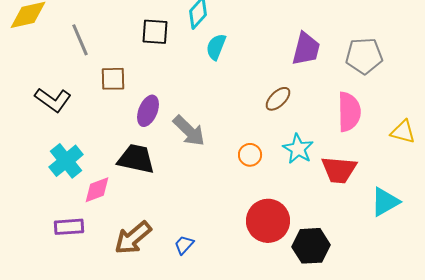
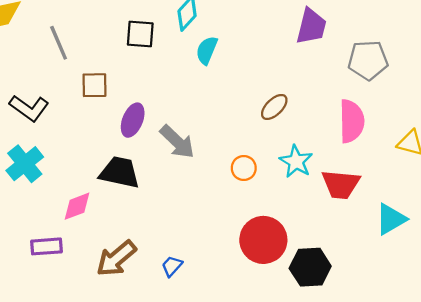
purple trapezoid: (306, 49) -> (311, 26), moved
cyan cross: (66, 161) -> (25, 164), moved

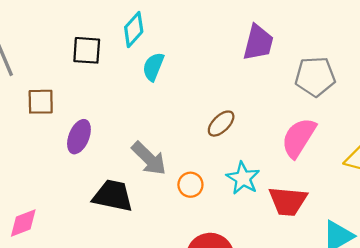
pink semicircle: (352, 121) -> (299, 138), turned -147
gray arrow: (177, 142) -> (149, 158), moved
black trapezoid: (120, 172) -> (113, 196), moved

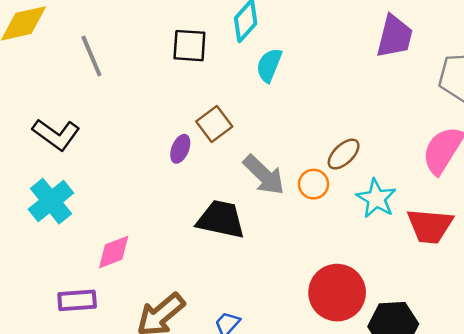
brown square: (41, 102) -> (214, 124), moved, turned -36
brown ellipse: (221, 124) -> (344, 154), moved
purple ellipse: (79, 137) -> (180, 149), size x0.7
orange circle: (190, 185) -> (314, 184), moved

